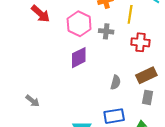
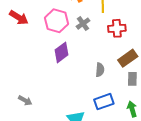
gray cross: (106, 31) -> (83, 24), turned -32

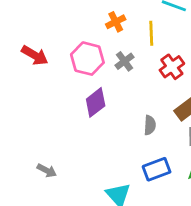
red cross: (117, 28) -> (172, 67), turned -30

